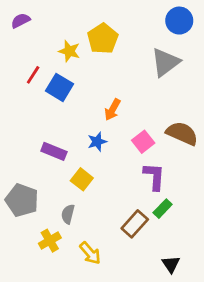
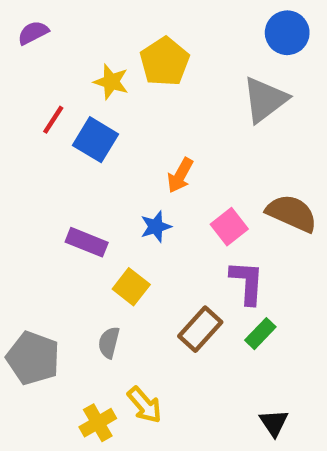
gray pentagon: (22, 200) -> (33, 358), moved
brown rectangle: (135, 224) -> (200, 329), moved
yellow cross: (50, 241) -> (98, 423), moved

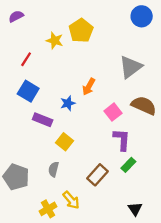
gray triangle: (265, 100) -> (131, 67), moved
blue square: (96, 140) -> (28, 91), moved
blue star: (156, 227) -> (68, 103), moved
brown rectangle: (200, 329) -> (98, 175), moved

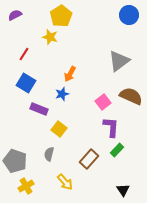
yellow pentagon: (81, 31) -> (61, 16), moved
orange arrow: (89, 87) -> (70, 74), moved
yellow cross: (48, 209) -> (26, 186), moved

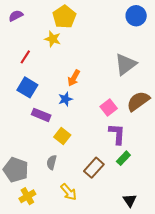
brown semicircle: (131, 96) -> (138, 101), turned -60

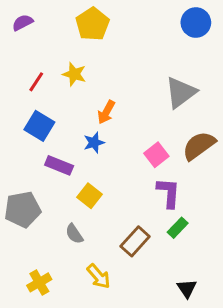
yellow star: (53, 39) -> (74, 74), moved
gray semicircle: (52, 162) -> (74, 234), turned -48
gray pentagon: (16, 170) -> (23, 209), moved, turned -30

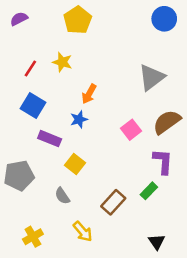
purple L-shape: (168, 193) -> (163, 161), moved

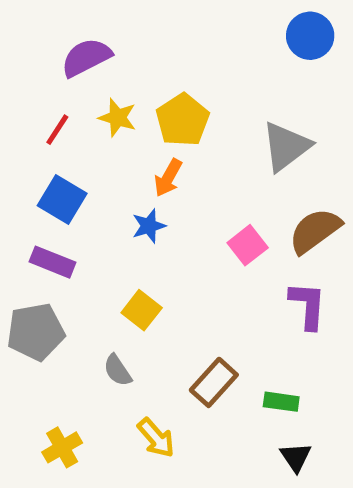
purple semicircle: (19, 19) -> (86, 57), moved, size x1.5
yellow pentagon: (78, 20) -> (183, 120), moved
purple rectangle: (50, 139) -> (53, 262), moved
green rectangle: (149, 191) -> (281, 402), moved, turned 54

